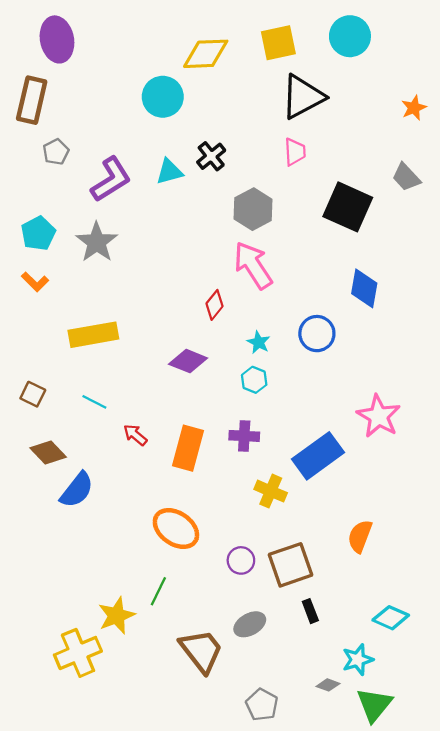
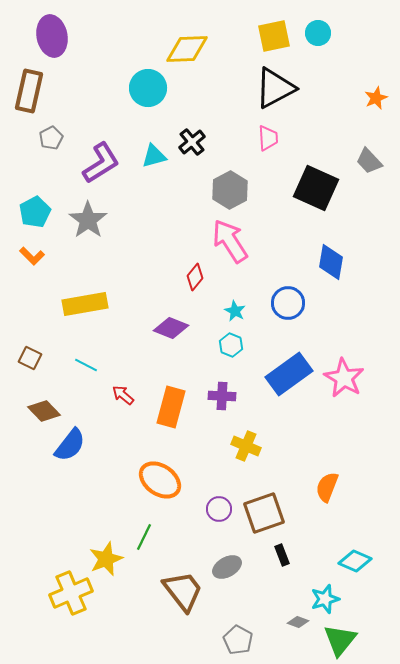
cyan circle: (350, 36) -> (318, 33), size x0.7
yellow square: (278, 43) -> (274, 36), moved
blue rectangle: (318, 456) -> (289, 374), moved

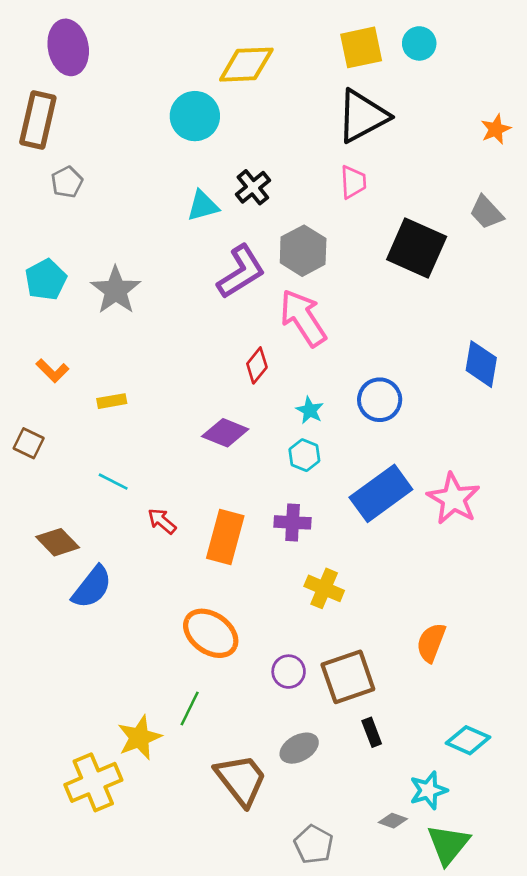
purple L-shape: (101, 163) -> (241, 272), moved
orange L-shape: (32, 256) -> (52, 371), moved
blue diamond: (331, 262) -> (481, 364), moved
yellow rectangle: (85, 304) -> (112, 401), size x0.5
brown square: (30, 358) -> (29, 443), moved

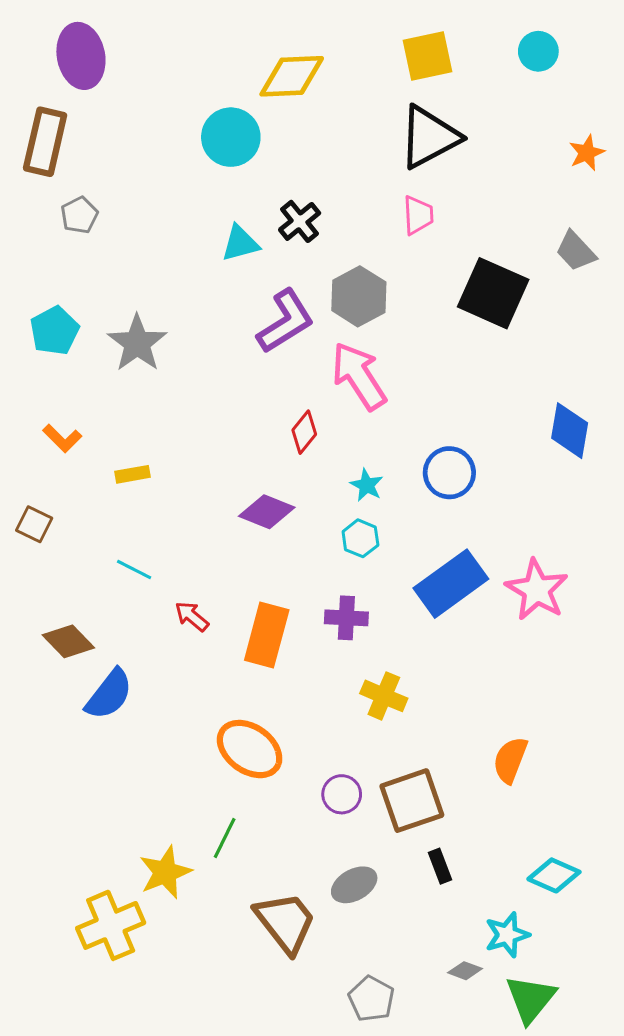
cyan circle: (419, 43) -> (538, 51), moved

